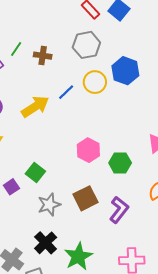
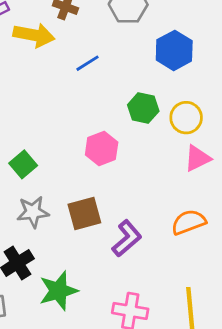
yellow circle: (95, 82) -> (186, 118), moved
yellow arrow: (35, 107) -> (34, 35), moved, turned 32
green hexagon: (120, 163) -> (143, 108), moved

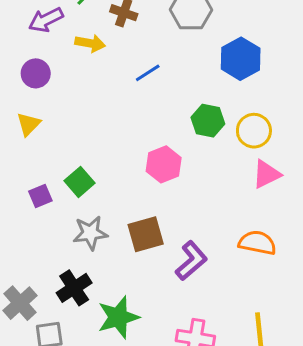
yellow arrow: (34, 35) -> (90, 43), size x0.7
orange semicircle: (189, 222) -> (257, 243), turned 32

